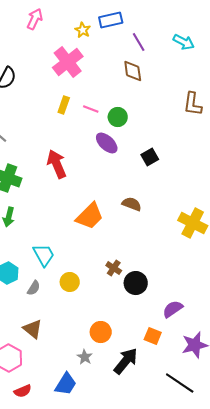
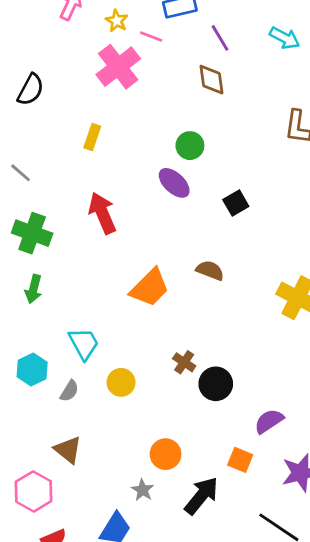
yellow star: (83, 30) -> (117, 21), moved
yellow rectangle: (64, 105) -> (92, 137), moved
pink line: (91, 109) -> (151, 37), moved

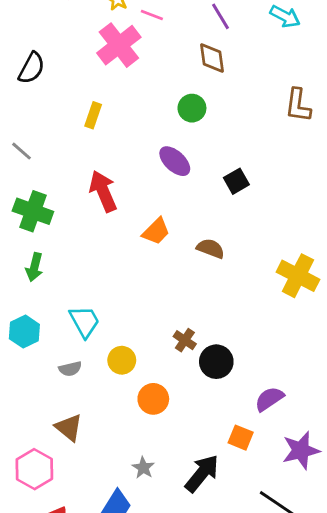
green circle: (190, 146) -> (192, 108), moved
orange trapezoid: (150, 288) -> (156, 231), moved, size x0.7
cyan hexagon: (32, 369) -> (24, 332), moved
gray semicircle: (69, 391) -> (70, 369), turned 45
orange circle: (166, 454) -> (153, 399), moved

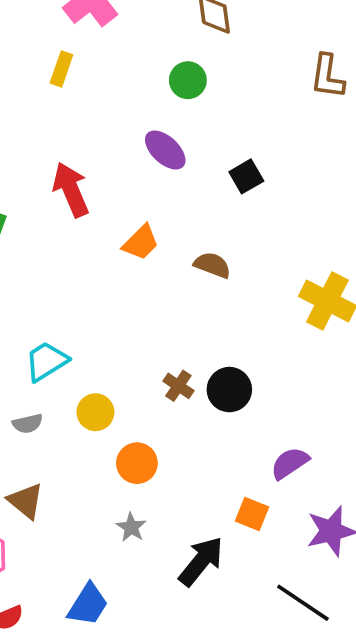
yellow rectangle: (93, 115) -> (61, 69), moved
cyan trapezoid: (85, 322) -> (46, 361), turned -93
black circle: (216, 362) -> (229, 390), moved
gray star: (143, 468) -> (131, 527), moved

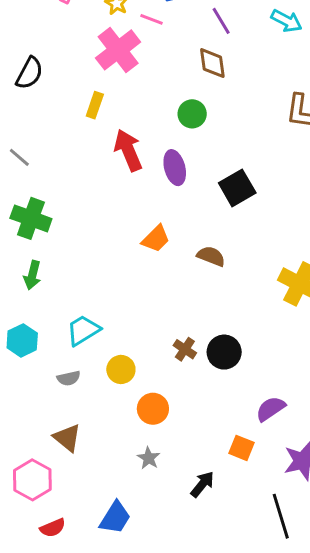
purple ellipse: (165, 150) -> (175, 168), turned 32
black square: (246, 176) -> (237, 188), size x1.4
red arrow: (71, 190) -> (128, 150), moved
black arrow: (201, 561) -> (202, 484), size x0.7
black line: (303, 603) -> (281, 516), turned 39

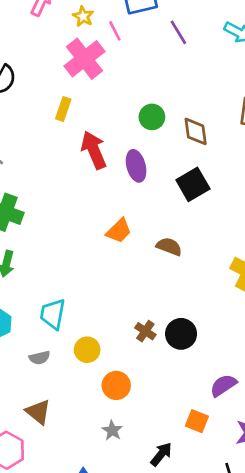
pink line: (151, 19) -> (115, 31), turned 42
brown diamond: (212, 63) -> (196, 131), moved
cyan trapezoid: (83, 330) -> (53, 314), turned -48

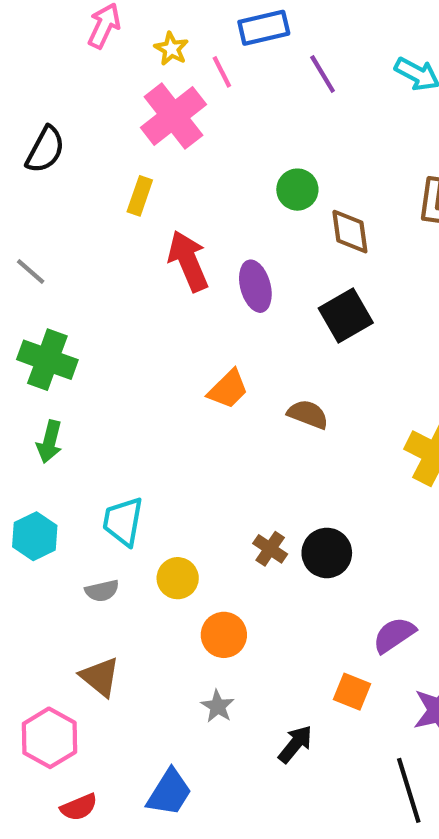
green circle: (152, 117) -> (297, 190), moved

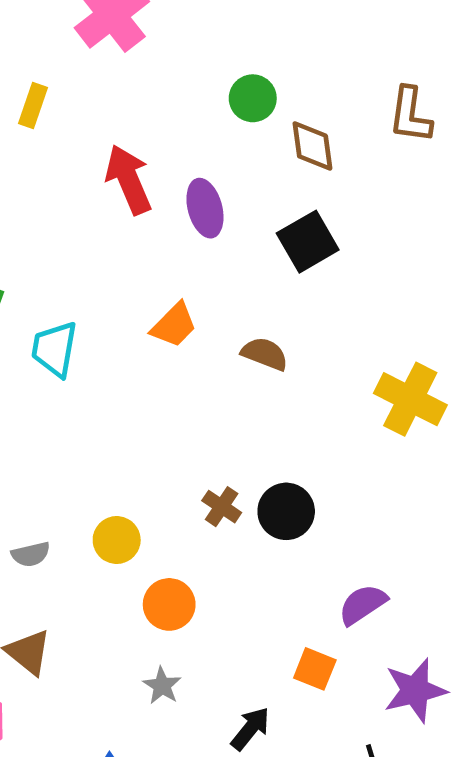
yellow rectangle: (140, 196) -> (33, 105), moved
cyan trapezoid: (123, 521) -> (55, 349), moved

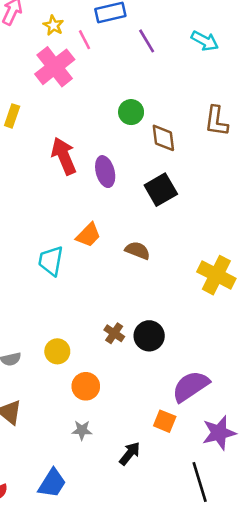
cyan trapezoid: (55, 349) -> (51, 261), moved
purple semicircle: (363, 604) -> (191, 386), size x1.4
gray star: (162, 686) -> (82, 430), turned -30

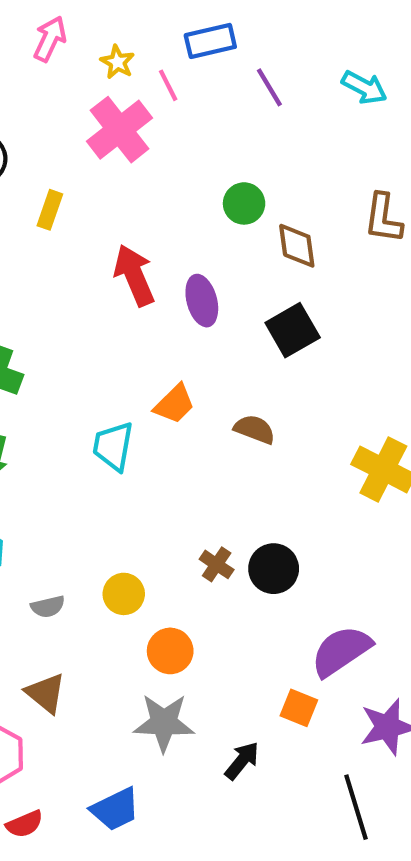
gray star: (82, 430) -> (164, 723), size x1.8
blue trapezoid: (52, 483) -> (115, 809), turned 32

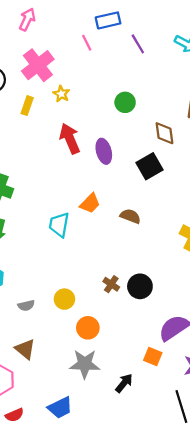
yellow star: (117, 62) -> (61, 94), moved
pink cross: (120, 130) -> (38, 65), moved
brown diamond: (297, 246) -> (164, 133), moved

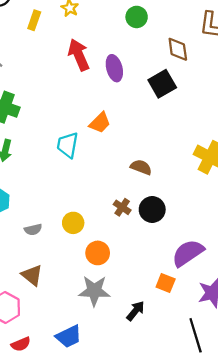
brown semicircle: (130, 216) -> (141, 167), moved

